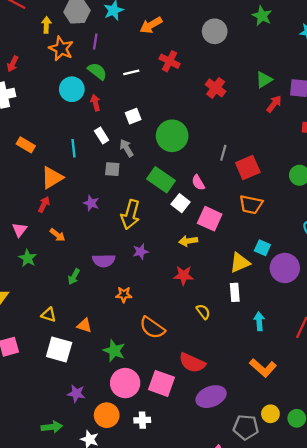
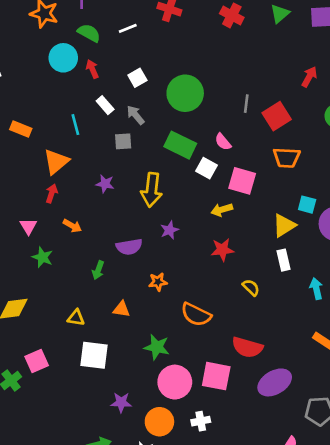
red cross: (216, 88) -> (232, 15), moved
red arrow: (274, 104) -> (309, 77), moved
orange triangle: (84, 325) -> (121, 309), moved

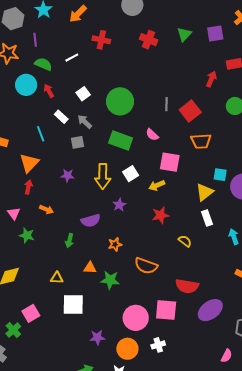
white square: (206, 168) -> (131, 174), moved, turned 35
green star: (157, 347) -> (110, 280), moved

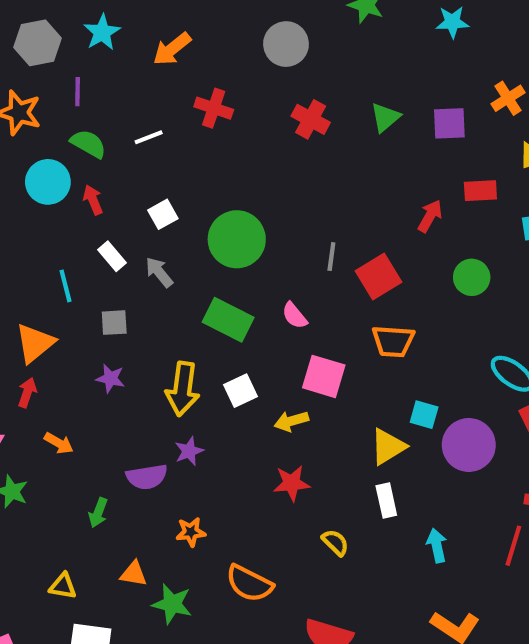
gray square: (78, 142) -> (114, 323), moved
purple star: (119, 205) -> (189, 451), moved

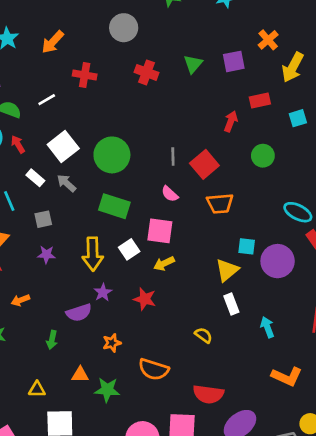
white square: (163, 214) -> (63, 147), size x1.6
pink semicircle: (295, 316) -> (170, 194), moved
pink square: (324, 376) -> (160, 231), moved
orange arrow: (59, 443) -> (20, 300), turned 138
red star: (292, 483) -> (145, 299), moved, turned 30

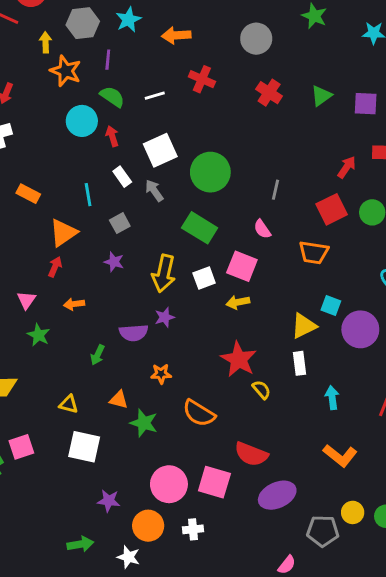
orange arrow: (53, 42) -> (176, 35), turned 30
red square: (204, 164) -> (332, 209), moved
gray square: (43, 219) -> (120, 223), turned -30
red star: (145, 299) -> (239, 359), moved, size x1.4

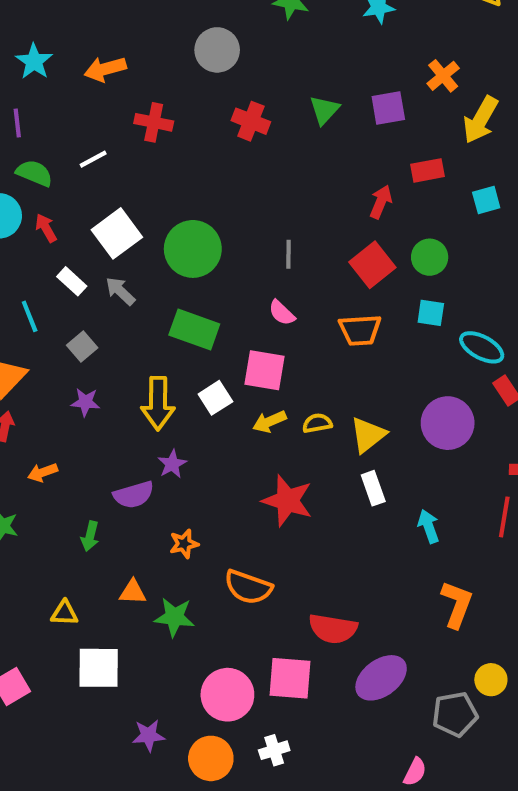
cyan square: (331, 306) -> (431, 313), moved
yellow semicircle: (261, 390) -> (317, 423), moved, turned -48
orange L-shape: (340, 456) -> (457, 604), turned -96

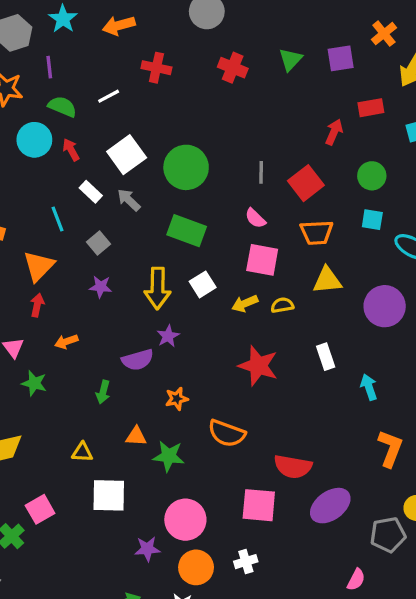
red square: (372, 265) -> (306, 183), moved
pink square: (265, 370) -> (262, 260), moved
yellow triangle: (368, 435) -> (327, 280), moved, turned 32
pink circle: (227, 695) -> (185, 520), moved

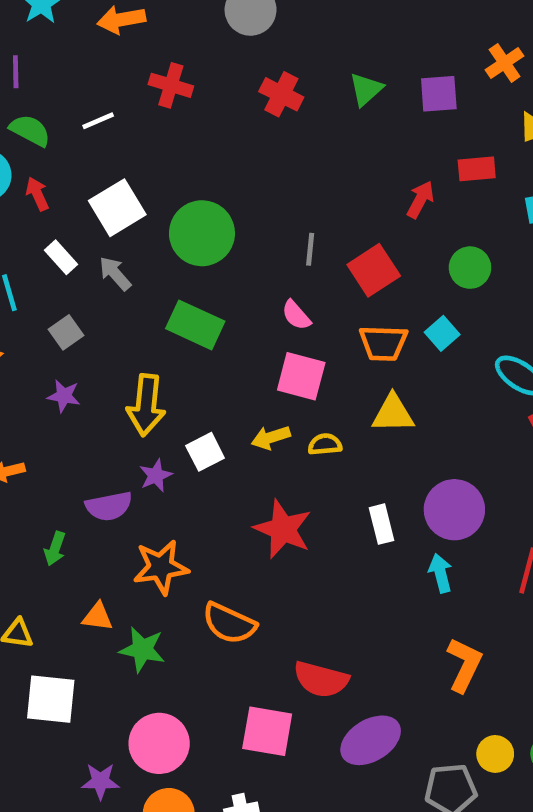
cyan square: (372, 220) -> (442, 333), moved, turned 35
white square: (203, 284) -> (205, 452), moved
purple circle: (385, 306) -> (454, 510), moved
orange star: (177, 399) -> (161, 567), size x1.6

